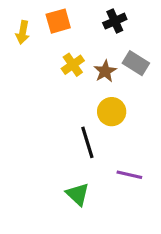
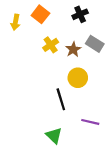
orange square: (58, 21) -> (40, 14), turned -36

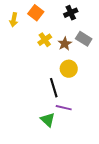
purple line: (90, 122) -> (64, 108), moved

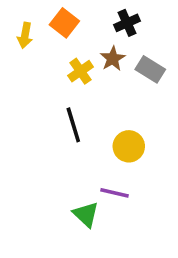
brown star: (65, 44) -> (113, 59), moved
yellow circle: (69, 69) -> (129, 146), moved
black line: (54, 88) -> (73, 125), moved

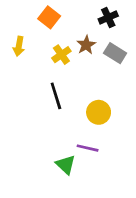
black cross: (127, 23) -> (108, 17), moved
yellow arrow: (25, 35) -> (19, 46), moved

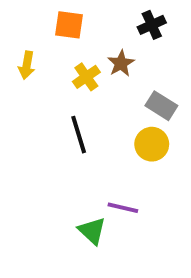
orange square: (49, 17) -> (69, 25), turned -30
gray rectangle: (115, 53) -> (161, 106), moved
yellow circle: (99, 112) -> (152, 144), moved

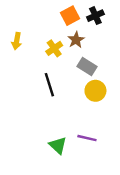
orange square: (69, 25) -> (70, 16), moved, turned -36
gray rectangle: (161, 106) -> (87, 67), moved
purple line: (123, 208) -> (87, 138), moved

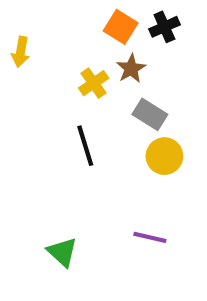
orange square: (70, 16) -> (121, 27), turned -30
yellow arrow: (17, 41) -> (21, 52), moved
green triangle: (58, 145) -> (62, 252), moved

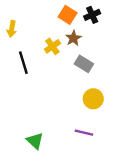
black line: (85, 146) -> (23, 63), moved
yellow circle: (164, 156) -> (93, 99), moved

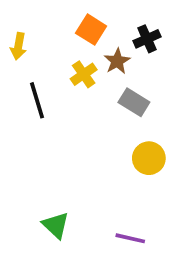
orange square: (68, 15) -> (91, 30), moved
black cross: (92, 15) -> (147, 39), moved
purple line: (84, 133) -> (130, 238), moved

